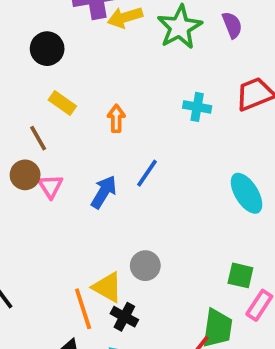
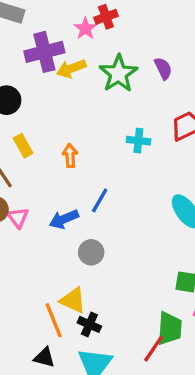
yellow rectangle: (62, 103) -> (23, 146), turned 30
blue arrow: (104, 192) -> (64, 219), turned -140
gray circle: (145, 266) -> (91, 252), moved

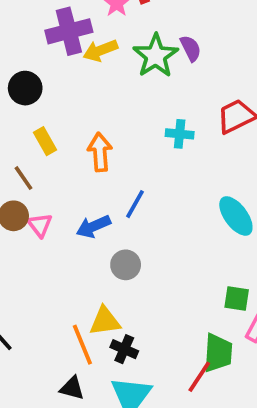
purple semicircle: (163, 68) -> (191, 48), moved
orange arrow: (70, 156) -> (100, 152), size x1.4
yellow triangle: (73, 300) -> (105, 321), turned -32

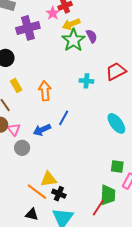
yellow arrow: (100, 50) -> (71, 24), moved
gray circle: (126, 265) -> (22, 148), moved
orange line: (82, 345) -> (37, 192), turned -30

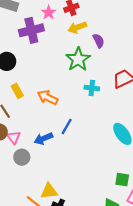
pink star: (53, 13) -> (49, 12), moved
green star: (73, 40) -> (78, 59), moved
orange arrow: (45, 91) -> (48, 97), turned -60

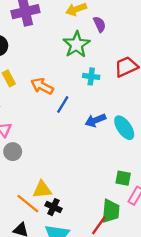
blue line: (67, 127) -> (63, 104), moved
blue arrow: (43, 139) -> (95, 120), moved

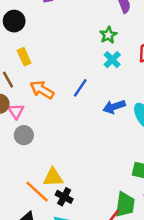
green star: (76, 45) -> (108, 35), moved, size x0.6
cyan cross: (91, 76) -> (112, 60), turned 35
orange arrow: (42, 86) -> (42, 90), moved

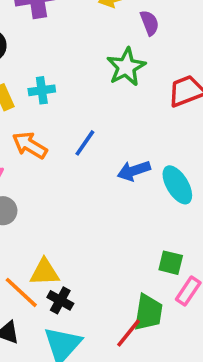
green star: (108, 35) -> (126, 67), size x1.5
cyan cross: (112, 60) -> (42, 90), moved, turned 36

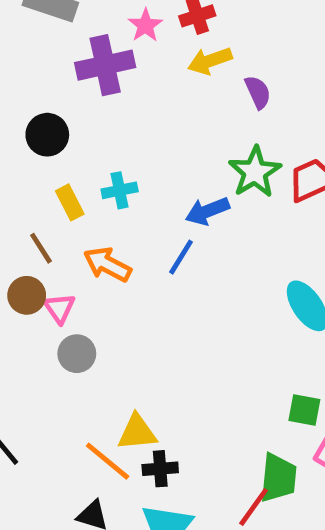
green star: (126, 67) -> (255, 172), moved
blue arrow: (134, 171) -> (207, 211), moved
black cross: (60, 300) -> (160, 469), turned -30

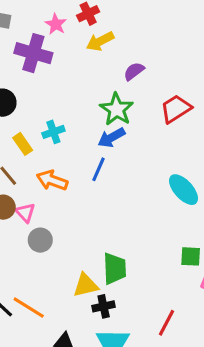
purple cross: (105, 65) -> (33, 53), turned 36
purple semicircle: (258, 92) -> (134, 71), moved, turned -95
green star: (255, 172) -> (117, 109), moved
orange line: (108, 461) -> (29, 308), moved
green trapezoid: (278, 478) -> (115, 269), moved

